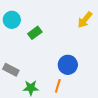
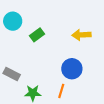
yellow arrow: (85, 20) -> (81, 35), moved, turned 48

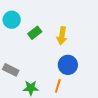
yellow arrow: (81, 35) -> (62, 36), moved, turned -78

